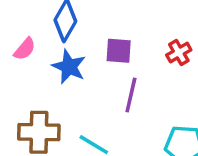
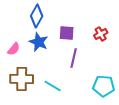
pink semicircle: (25, 49) -> (14, 49), moved

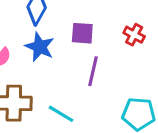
red cross: (101, 34) -> (134, 35), turned -32

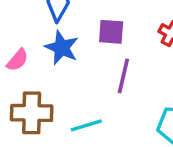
cyan line: (61, 114) -> (86, 125), turned -48

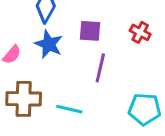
cyan line: (86, 125) -> (69, 109), turned 30

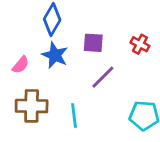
purple line: (100, 68) -> (103, 77), turned 32
cyan line: (69, 109) -> (74, 116), turned 70

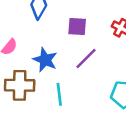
blue star: (55, 55) -> (45, 60), moved

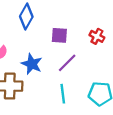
cyan line: (59, 94) -> (63, 94), moved

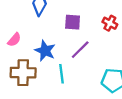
cyan line: (63, 94) -> (62, 74), moved

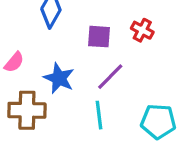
red cross: (110, 23) -> (142, 30), moved
cyan line: (62, 74) -> (99, 115), moved

